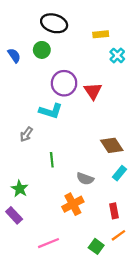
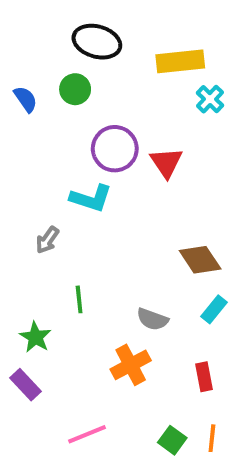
yellow rectangle: (101, 34) -> (180, 61), size x1.6
green line: (52, 160) -> (79, 299), moved
orange line: (118, 235) -> (212, 438), moved, turned -48

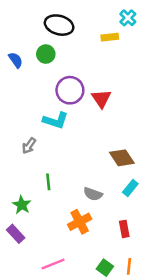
yellow rectangle: (180, 61) -> (110, 37), size x0.6
cyan cross: (210, 99) -> (128, 18), moved

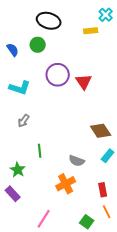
cyan L-shape: (55, 120) -> (20, 88), moved
pink line: (53, 264) -> (44, 219), turned -36
orange line: (129, 266) -> (107, 212), moved, turned -32

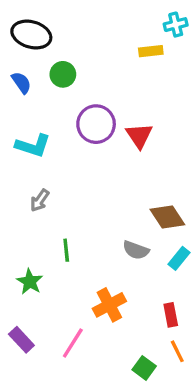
cyan cross: (106, 15) -> (176, 25), turned 32
black ellipse: (49, 21) -> (31, 35), moved
gray semicircle: (77, 161) -> (136, 250), moved
purple rectangle: (13, 194) -> (21, 340), moved
pink line: (44, 219) -> (73, 343), moved

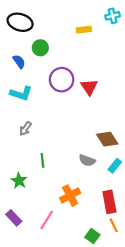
yellow rectangle: (151, 51) -> (84, 30), moved
blue semicircle: (21, 83) -> (19, 62), moved
red rectangle: (171, 315) -> (109, 202), size x1.5

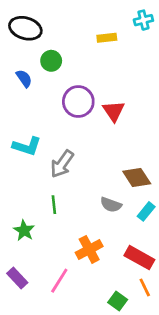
cyan L-shape: (21, 93) -> (27, 146), moved
gray arrow: (25, 129) -> (62, 164), moved, size x1.5
red rectangle: (109, 202) -> (139, 258), turned -50

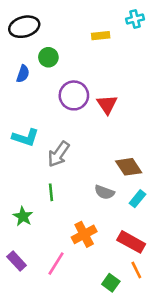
black ellipse: (25, 28) -> (24, 27), turned -32
blue semicircle: (24, 78) -> (23, 74), turned 54

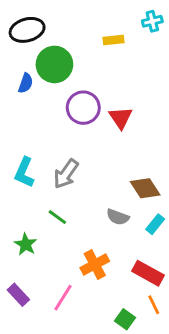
green circle: (48, 57) -> (54, 64), size x1.6
cyan L-shape: (25, 137) -> (24, 172), moved, turned 96
green line: (51, 192) -> (57, 217), turned -48

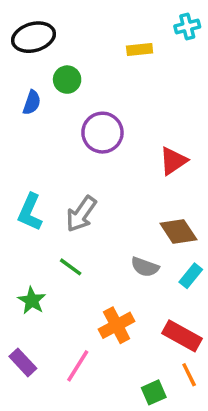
green circle: (54, 64) -> (67, 80), size x0.6
red triangle: (121, 118) -> (173, 161), moved, turned 30
green square: (125, 319) -> (154, 392), turned 30

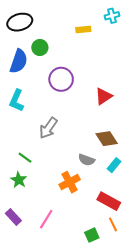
blue semicircle: (32, 103) -> (19, 61), size x1.6
cyan L-shape: (30, 212) -> (17, 100), moved
green line: (71, 267) -> (25, 158), moved
orange cross: (117, 325) -> (70, 182), moved

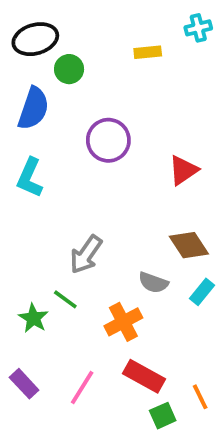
green circle: (40, 48) -> (69, 69), moved
gray arrow: (48, 128) -> (86, 254), moved
green line: (25, 158) -> (65, 299), moved
red rectangle: (109, 201) -> (144, 376), moved

